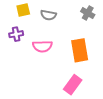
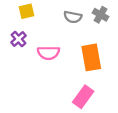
gray semicircle: (48, 15) -> (73, 17), moved
purple cross: (16, 34) -> (18, 39), turned -32

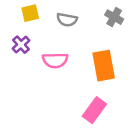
gray semicircle: (73, 17) -> (67, 20), moved

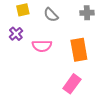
gray cross: (114, 17) -> (87, 13), turned -32
gray semicircle: (67, 20) -> (51, 15), turned 35

